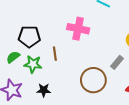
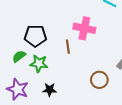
brown line: (55, 54) -> (68, 47), moved
brown circle: (93, 80) -> (99, 80), size x0.7

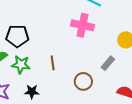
pink cross: (84, 28) -> (83, 25), moved
brown line: (68, 47) -> (53, 63), moved

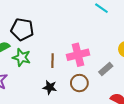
pink cross: (83, 25) -> (78, 55), moved, turned -35
black star: (32, 92) -> (50, 87), moved

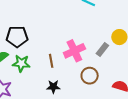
gray rectangle: (106, 69) -> (102, 49), moved
brown circle: (79, 83) -> (90, 76), moved

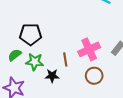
brown circle: (90, 76) -> (94, 76), moved
black star: (53, 87) -> (52, 76), moved

